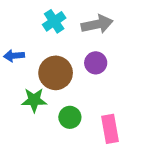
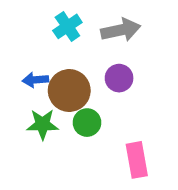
blue arrow: (14, 56) -> (35, 80), moved
green circle: (70, 117) -> (87, 123), moved

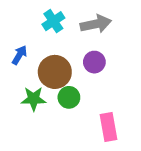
blue arrow: (35, 80) -> (19, 55), moved, turned 126

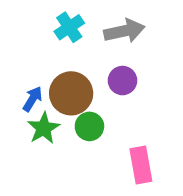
blue arrow: (19, 55) -> (33, 99), moved
green star: (34, 99) -> (44, 128), turned -30

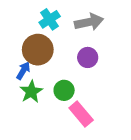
brown circle: (71, 93) -> (38, 50), moved
pink rectangle: (141, 165) -> (81, 114), moved, turned -30

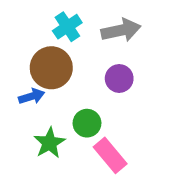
blue arrow: (23, 71) -> (32, 96), turned 42
green star: (31, 92) -> (49, 143), moved

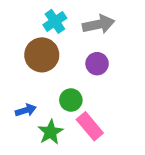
blue arrow: (32, 96) -> (26, 110), moved
green star: (49, 143) -> (50, 132), moved

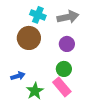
cyan cross: (55, 21) -> (38, 15), turned -35
green circle: (71, 100) -> (64, 69), moved

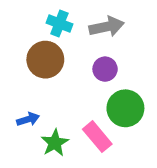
green circle: (64, 69) -> (125, 108), moved, size x1.5

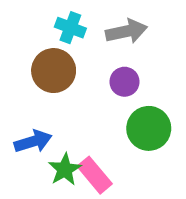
blue arrow: (28, 119) -> (33, 141), size x1.4
pink rectangle: (97, 137) -> (95, 175), moved

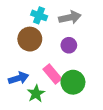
green circle: (149, 128) -> (73, 82), moved
pink rectangle: (95, 175) -> (52, 74), moved

